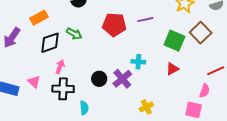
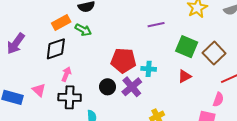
orange rectangle: (39, 18) -> (61, 22), moved
red pentagon: (114, 25) -> (123, 60), moved
brown square: (201, 33) -> (214, 53), moved
green arrow: (74, 34) -> (83, 30), moved

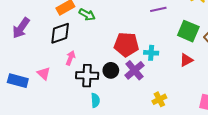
black cross: (70, 97) -> (87, 76), moved

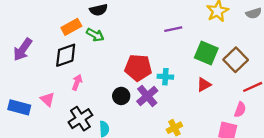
black cross: (87, 76) -> (80, 119), moved, turned -35

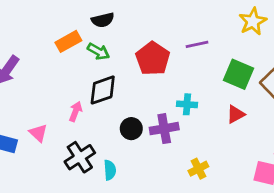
black diamond: (66, 55) -> (103, 90), moved
red pentagon: (138, 68) -> (153, 59), moved, turned 30
purple cross: (147, 96) -> (164, 129), turned 30

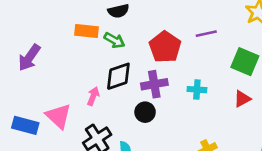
orange rectangle: (68, 41) -> (86, 31), turned 35
purple cross: (164, 129) -> (154, 84), moved
pink triangle: (38, 133) -> (59, 116), size x1.5

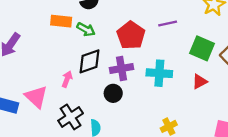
cyan cross: (197, 90) -> (159, 73), size x1.5

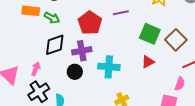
cyan cross: (159, 73) -> (109, 67), moved
pink arrow: (67, 79) -> (36, 69), moved

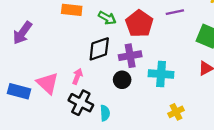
green arrow: (52, 18) -> (107, 18), moved
black cross: (39, 92) -> (81, 103), turned -30

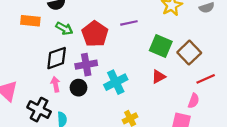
cyan cross: (161, 74) -> (116, 82), turned -30
pink arrow: (77, 76) -> (55, 84), moved, turned -32

